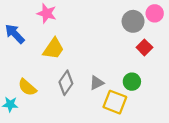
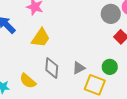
gray diamond: (66, 83) -> (52, 68), turned -30
yellow semicircle: (27, 87) -> (28, 81), moved

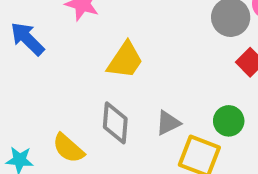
yellow trapezoid: (41, 38) -> (125, 60), moved

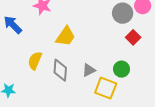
yellow semicircle: (68, 148) -> (35, 61), moved, turned 72

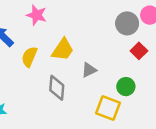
yellow semicircle: (35, 61) -> (29, 57), moved
gray triangle: (89, 70) -> (89, 70), moved

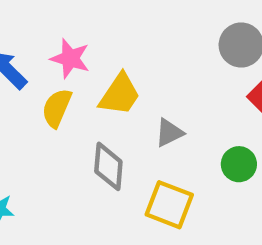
pink star: (37, 15) -> (70, 58), moved
yellow square: (108, 108) -> (169, 205), moved

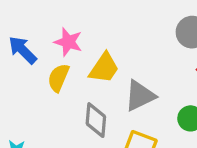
gray triangle: (169, 133) -> (140, 96), size x1.5

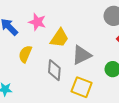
yellow semicircle: (58, 78) -> (25, 54), moved

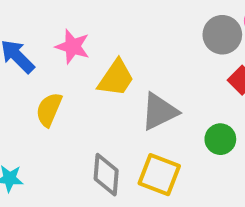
gray diamond: (54, 70) -> (106, 175), moved

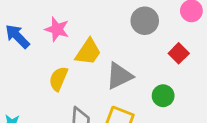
gray circle: (222, 35) -> (145, 21), moved
yellow semicircle: (49, 110) -> (58, 79), moved

